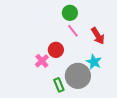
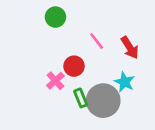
green circle: (70, 13) -> (55, 17), moved
green rectangle: (59, 85) -> (81, 98), moved

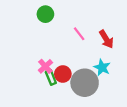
red circle: (74, 66) -> (63, 74), moved
green rectangle: (81, 98) -> (51, 77), moved

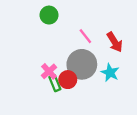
gray circle: (85, 83) -> (82, 64), moved

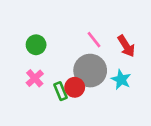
green circle: (49, 15) -> (36, 45), moved
pink cross: (49, 71) -> (35, 78), moved

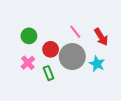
red circle: (75, 87) -> (51, 49), moved

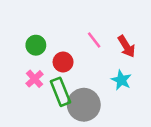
gray circle: (72, 57) -> (84, 105), moved
green rectangle: (49, 73) -> (60, 92), size x1.5

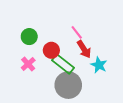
red arrow: (126, 46) -> (84, 49), moved
green rectangle: (60, 92) -> (63, 64), moved, turned -30

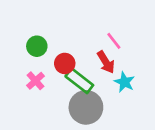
pink line: (77, 32) -> (114, 41), moved

